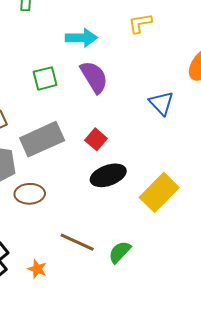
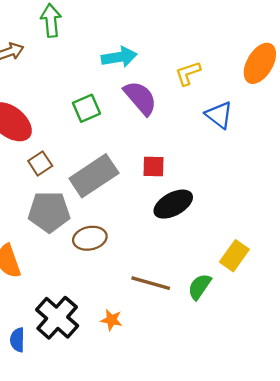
yellow L-shape: (140, 23) -> (188, 73), moved
red square: (96, 139) -> (153, 166), turned -30
yellow rectangle: (159, 192) -> (234, 256), moved, size x0.7

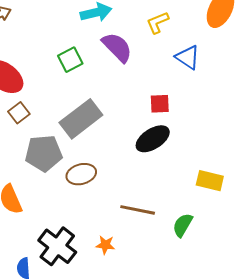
brown square: (40, 163) -> (19, 113), moved
red square: (153, 166) -> (160, 104), moved
yellow rectangle: (234, 256) -> (210, 181), turned 72
green semicircle: (199, 287) -> (183, 225), moved

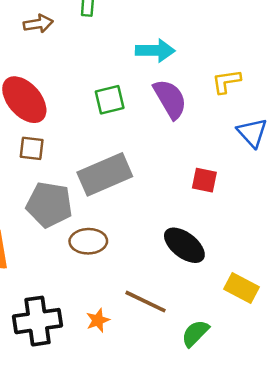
brown square: (19, 113) -> (32, 148), turned 30
black ellipse: (153, 139) -> (184, 245), moved, turned 56
orange star: (105, 245) -> (98, 320), moved, turned 30
black cross: (57, 246) -> (37, 321), turned 30

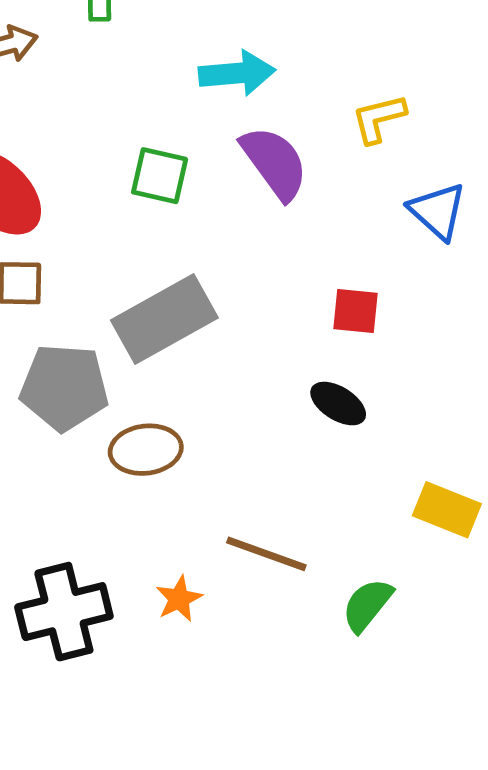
green square: (110, 100) -> (160, 176), turned 32
black ellipse: (184, 245) -> (338, 404), moved, size x0.7

